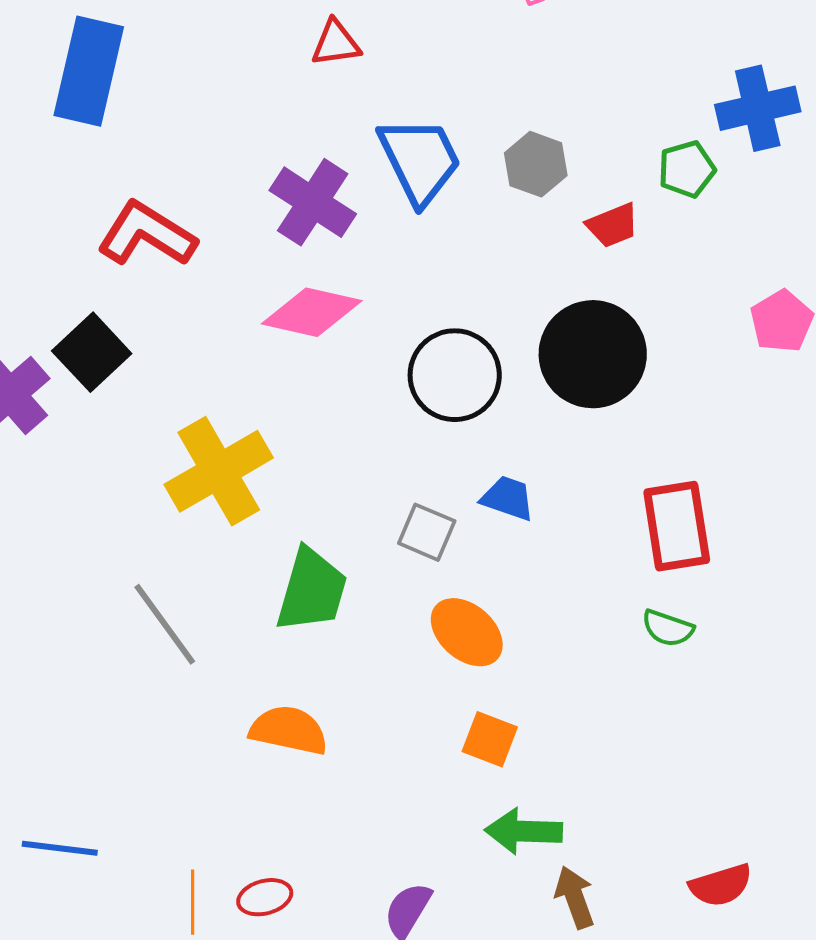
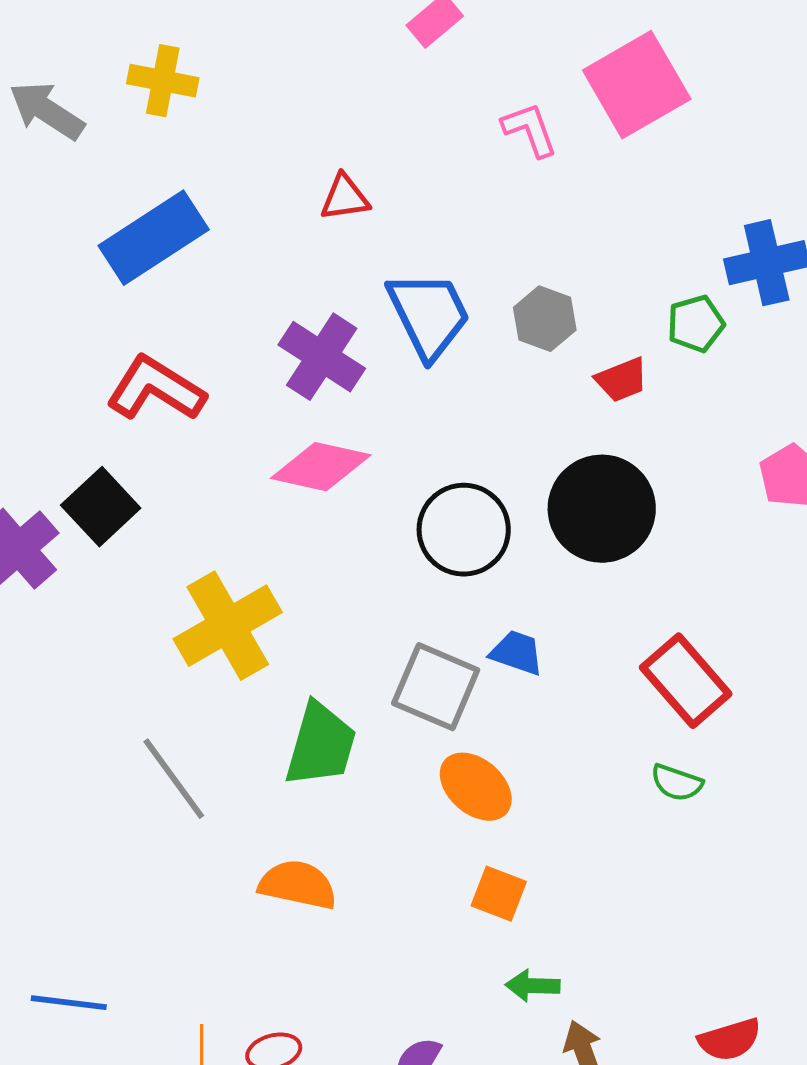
blue rectangle: (89, 71) -> (154, 238), moved, turned 44
red rectangle: (677, 526) -> (686, 681), turned -32
gray square: (427, 532) -> (436, 687), size x1.5
green arrow: (524, 831) -> (533, 986), size x0.7

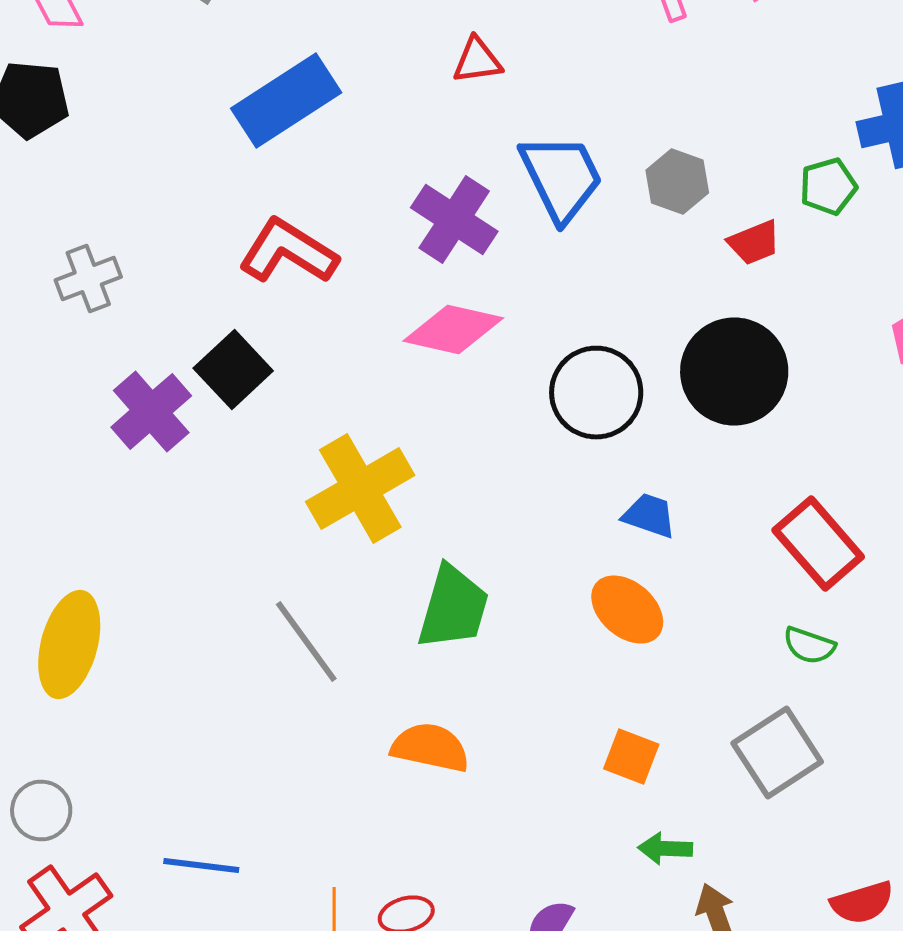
gray square: (436, 687) -> (777, 752), moved, turned 34
orange ellipse: (476, 787) -> (627, 610), moved

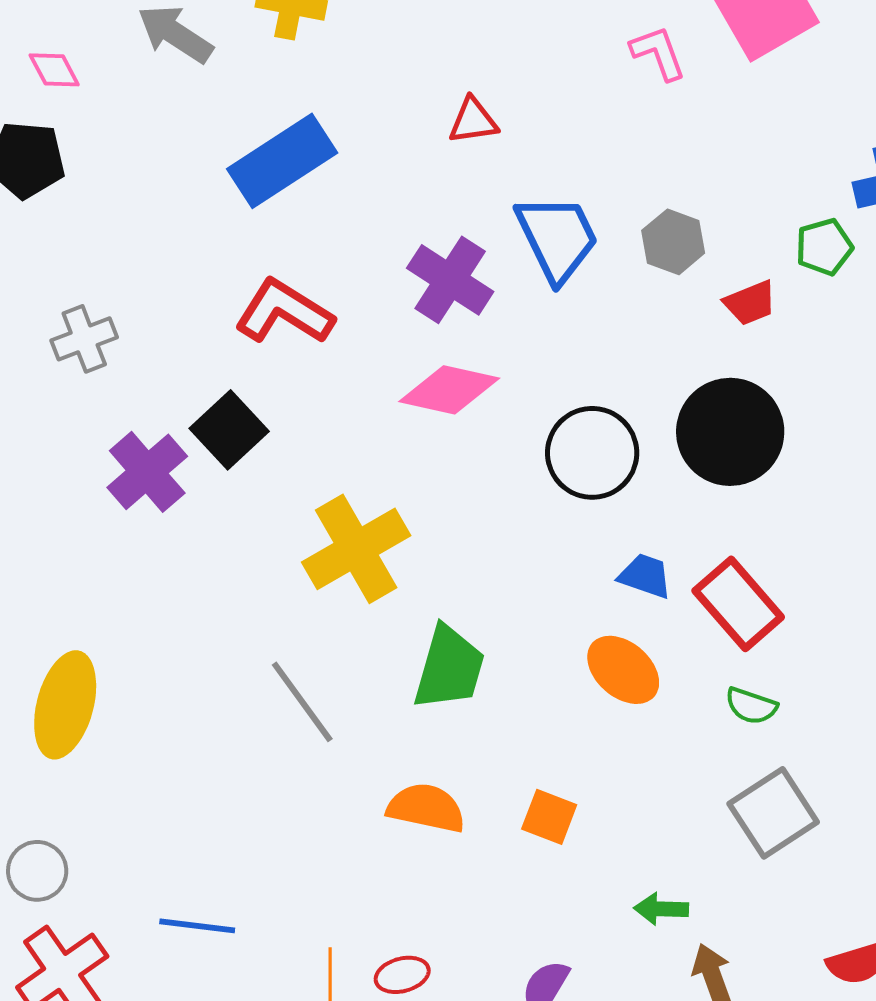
red rectangle: (818, 544) -> (738, 604), moved
green semicircle: (809, 646) -> (751, 706), moved
orange square: (631, 756) -> (549, 817), moved

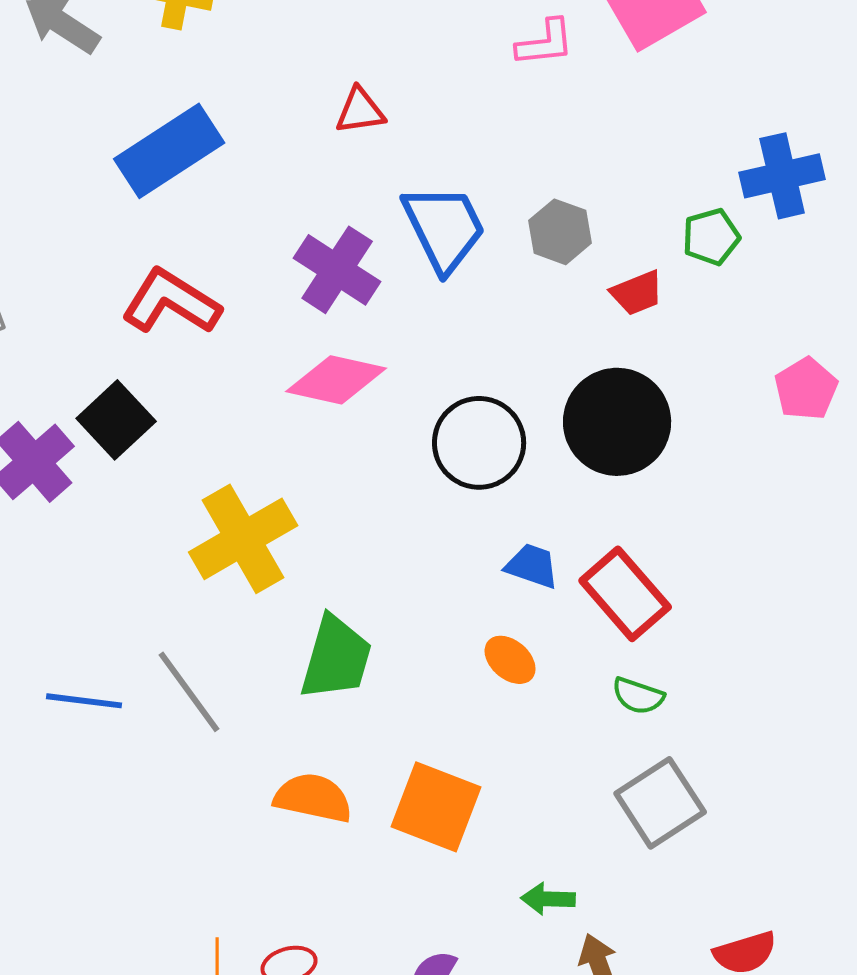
pink L-shape: (658, 53) -> (545, 43), turned 104
orange ellipse: (623, 670) -> (510, 660), size x0.7
orange square: (549, 817) -> (436, 807), size x1.6
blue line: (197, 926) -> (84, 701), moved

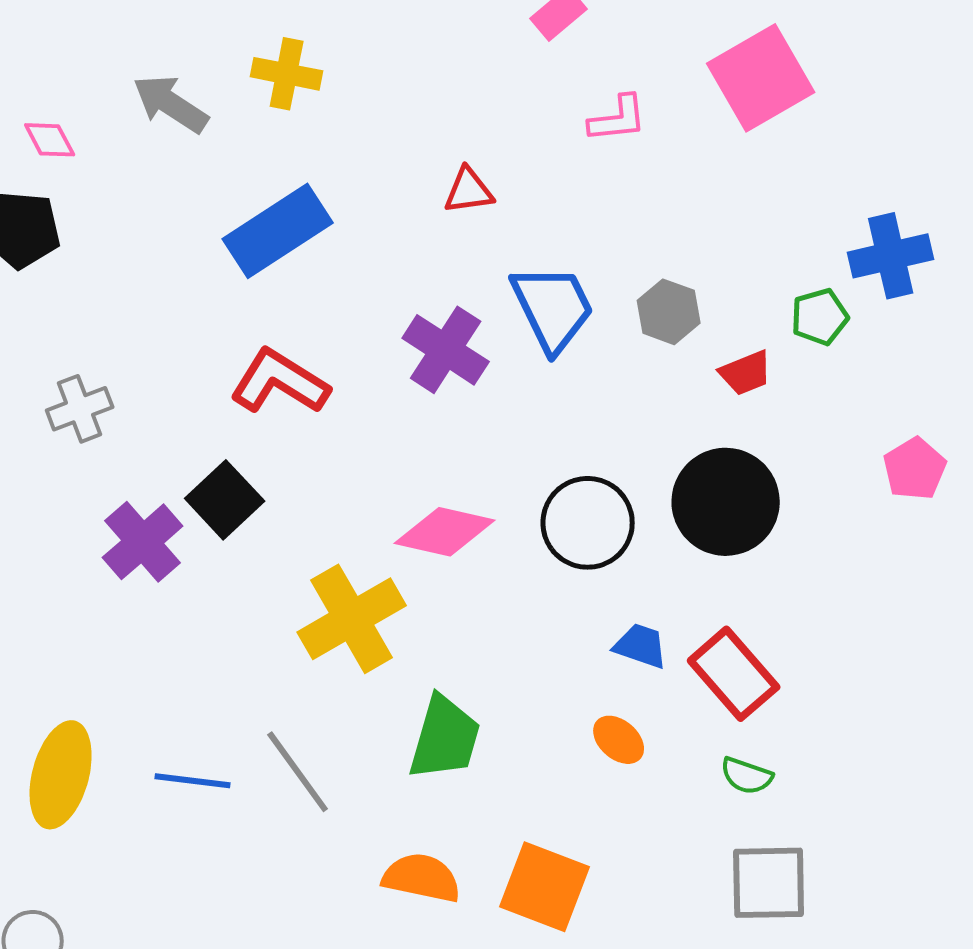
pink L-shape: (545, 43) -> (618, 119), moved
pink diamond: (336, 380) -> (445, 532), moved
gray square: (660, 803) -> (769, 883), turned 32

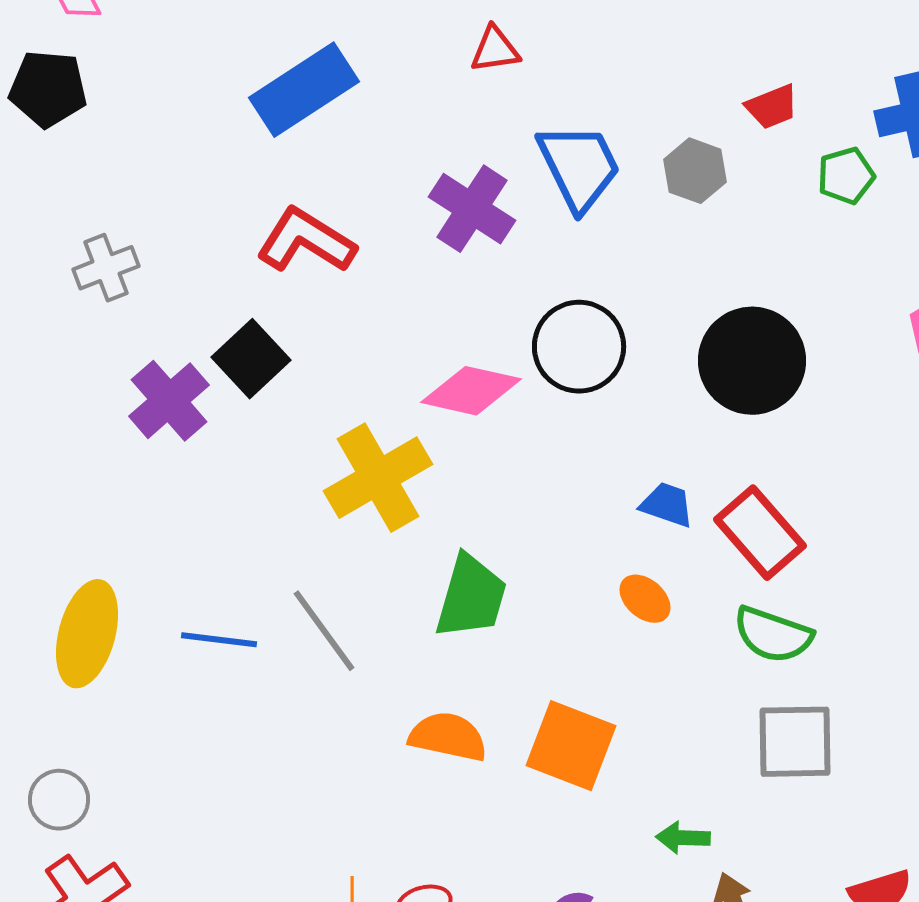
red trapezoid: (746, 373) -> (772, 107), moved
black circle: (588, 523) -> (579, 347), moved
green semicircle: (747, 776) -> (773, 635), size x1.5

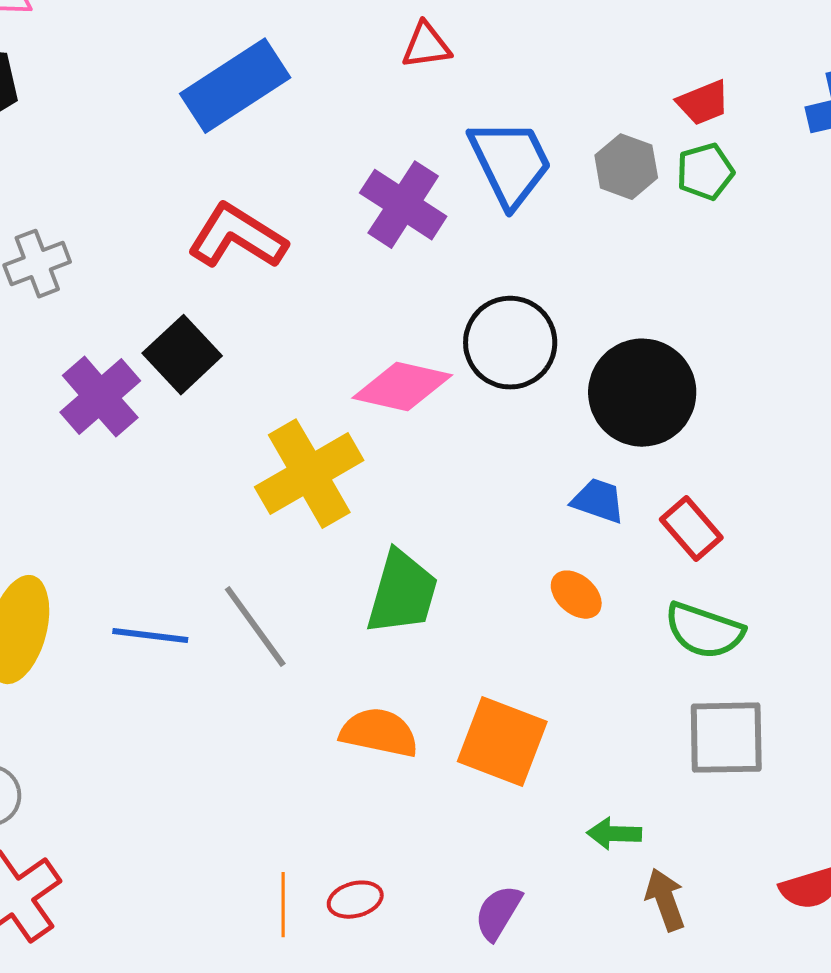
green pentagon: (846, 176) -> (705, 172), moved
black circle: (752, 361) -> (642, 393), moved
red rectangle: (760, 533) -> (691, 529), size x0.7

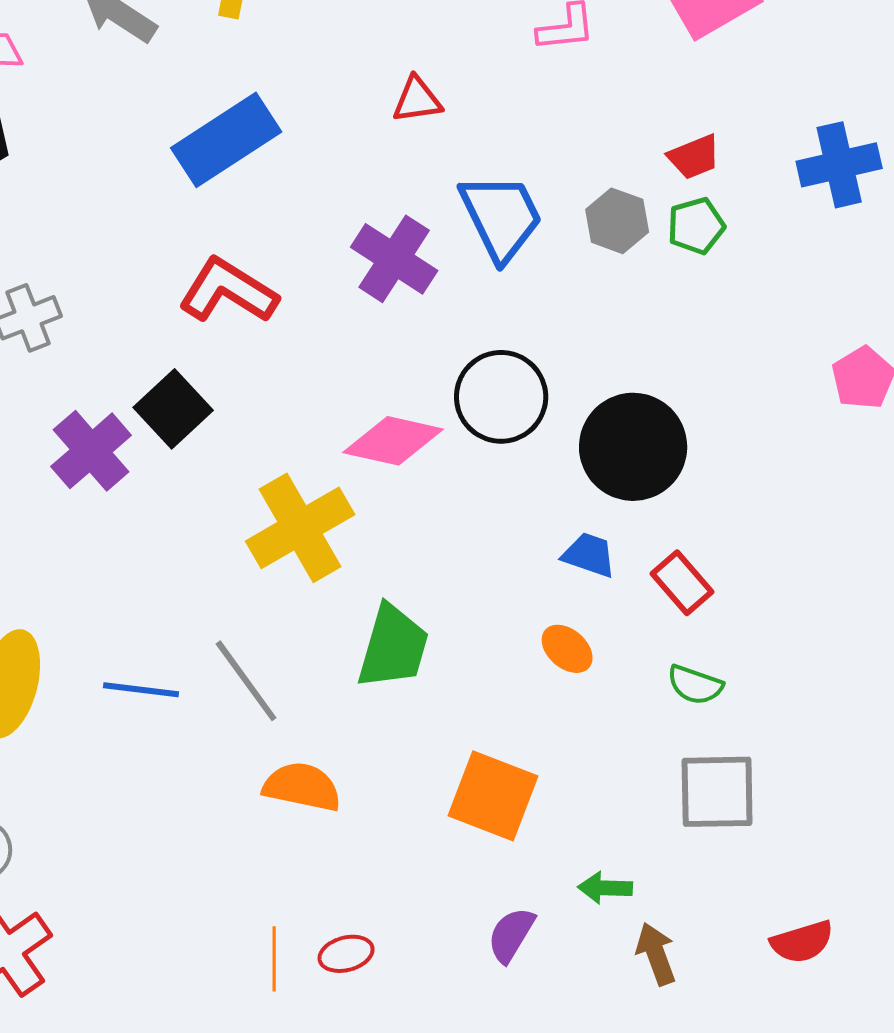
green semicircle: (704, 631) -> (695, 685), size x0.7
orange semicircle: (379, 733) -> (302, 787), moved
purple semicircle: (498, 913) -> (511, 935), moved

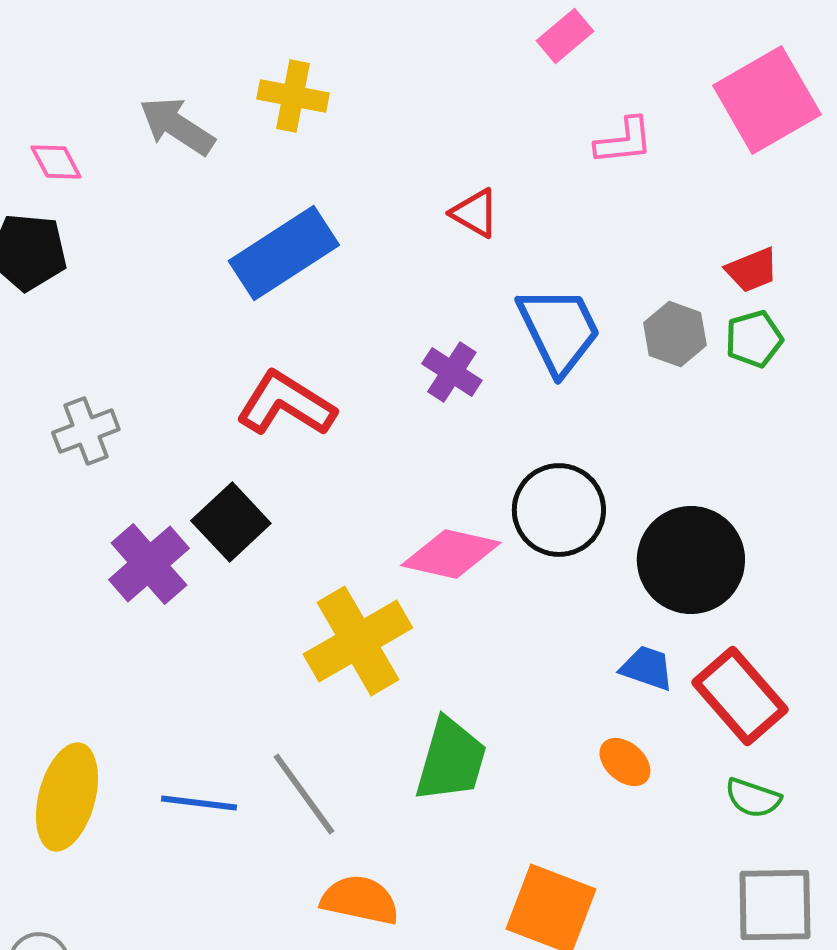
red triangle: (417, 100) -> (475, 213), turned 38
purple cross: (394, 259) -> (452, 372), size x0.7
red rectangle: (682, 583) -> (740, 696), size x1.5

